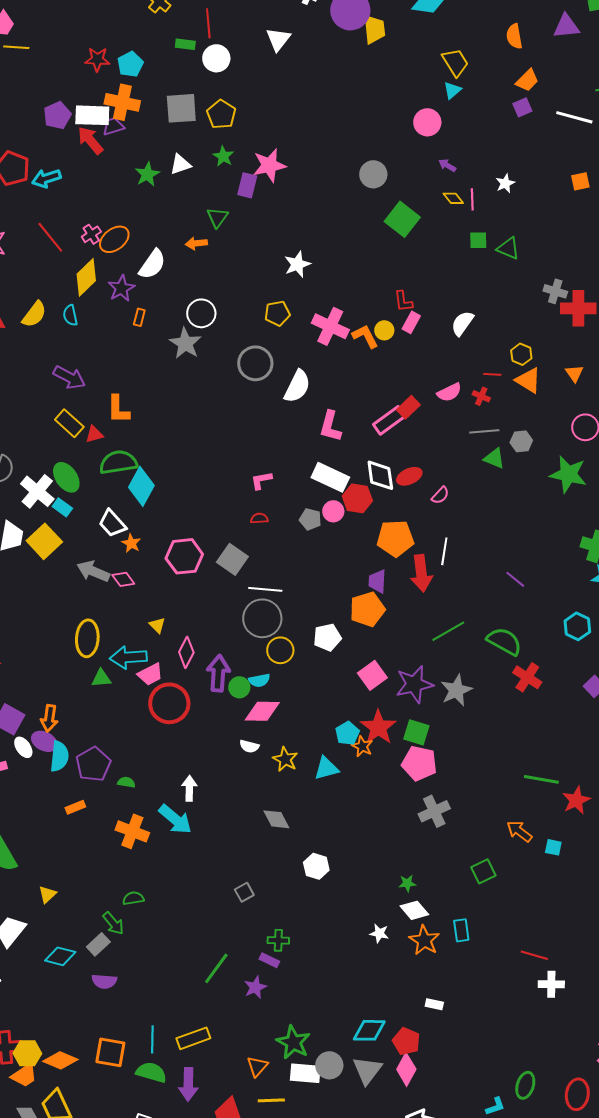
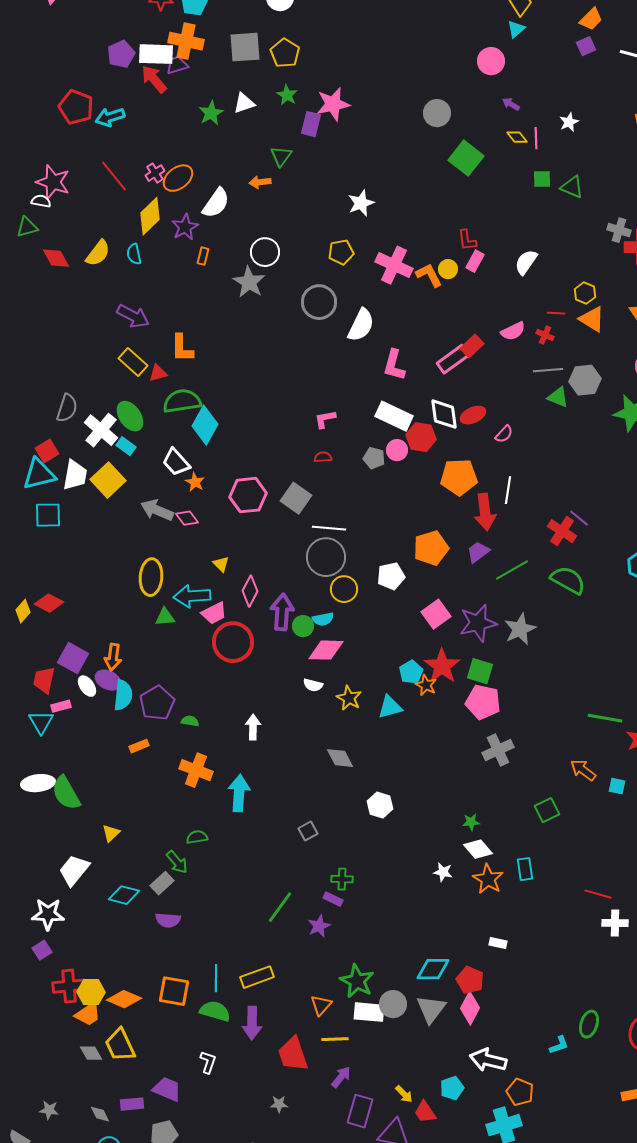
gray hexagon: (521, 441) -> (585, 380), size x1.4
purple trapezoid: (377, 581) -> (478, 552), moved, turned 50
red cross: (527, 677) -> (562, 531), moved
cyan arrow: (175, 819) -> (239, 793), moved, turned -126

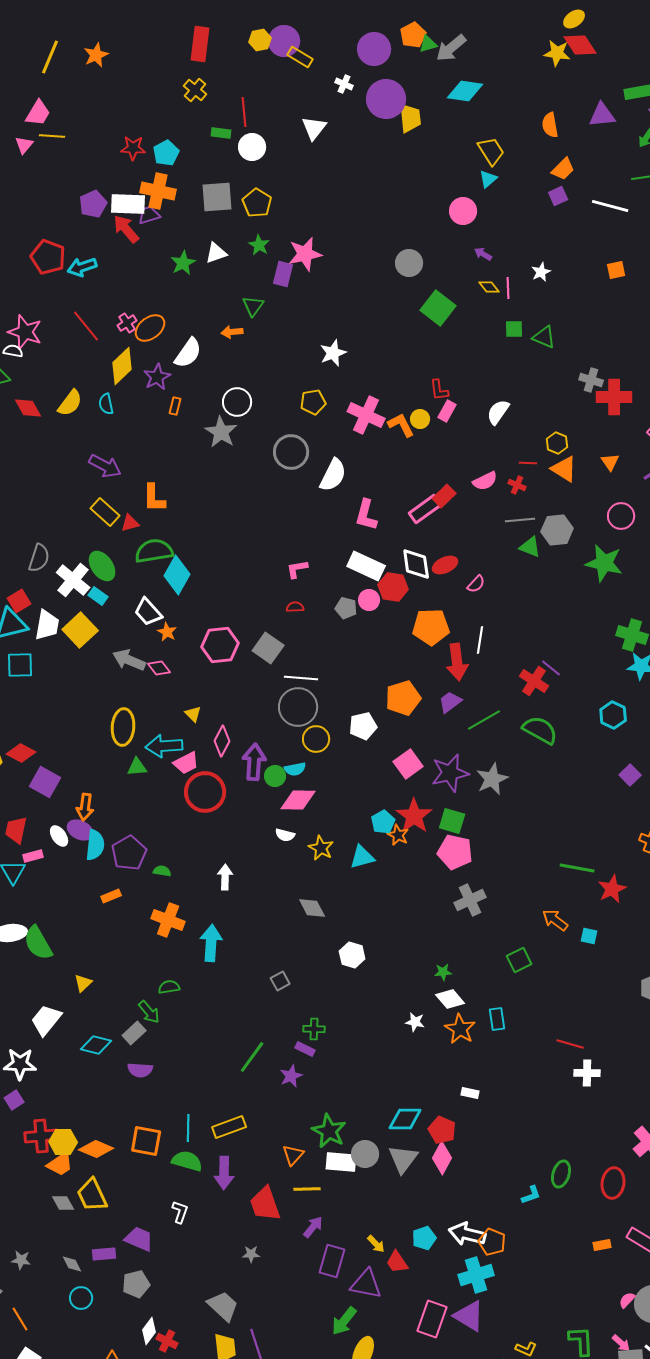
purple square: (73, 658) -> (45, 782), moved
white arrow: (488, 1060) -> (467, 1234), moved

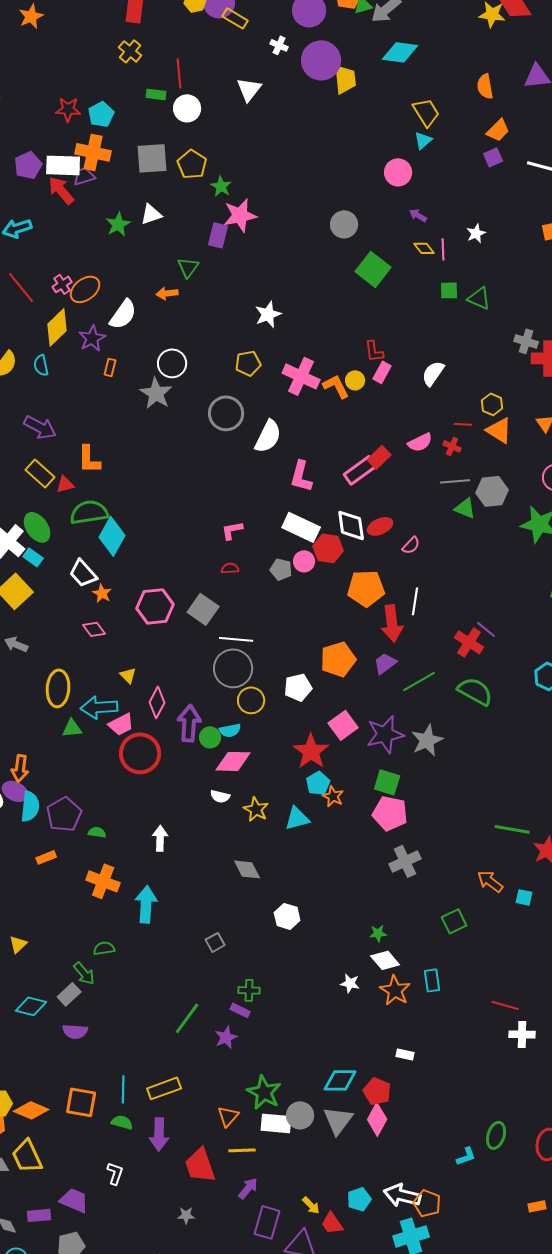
green star: (259, 245) -> (221, 186), moved
gray arrow: (129, 660) -> (16, 644), moved, size x0.7
red star: (414, 816) -> (311, 751), moved
green semicircle: (187, 1161) -> (122, 1122), size x0.7

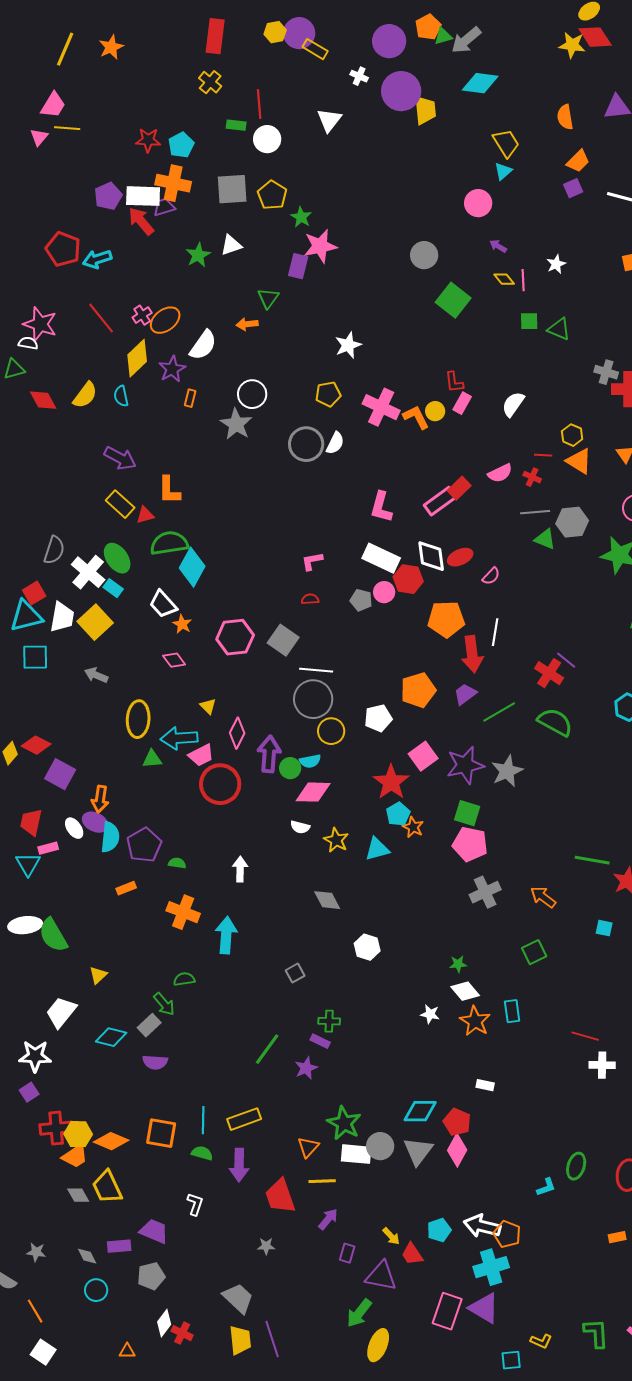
white semicircle: (268, 436) -> (335, 443), moved, size x0.7
orange arrow: (490, 881) -> (543, 897), moved
purple rectangle: (267, 1222) -> (347, 1253), size x0.6

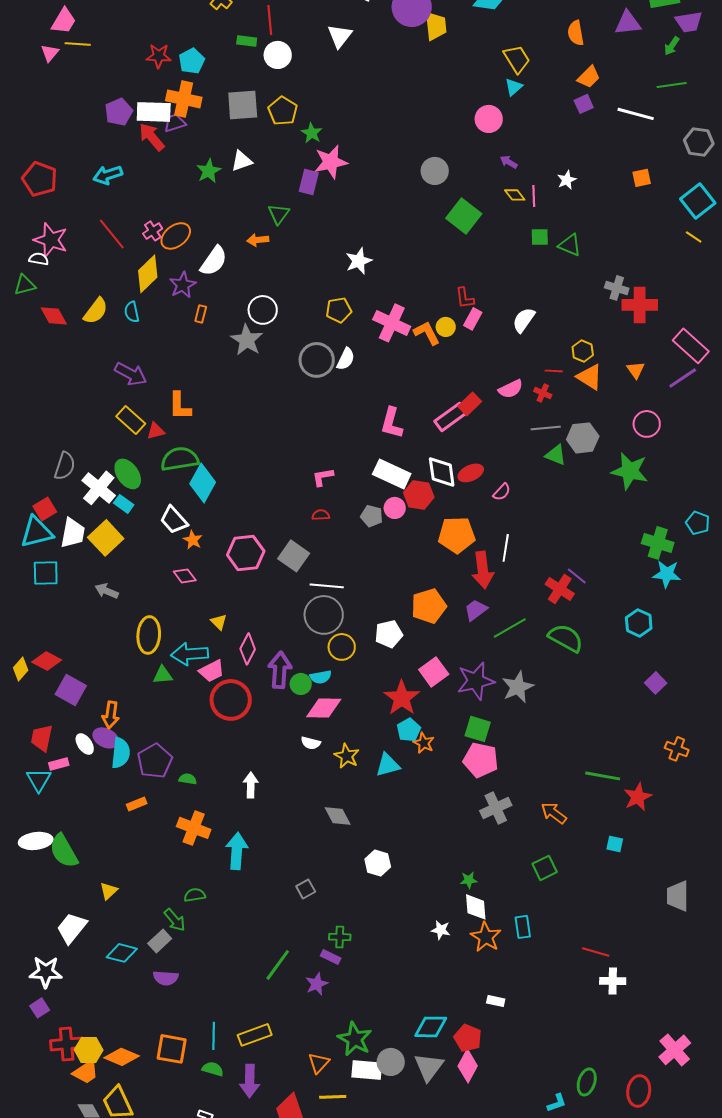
red pentagon: (63, 249) -> (40, 179), moved
white diamond: (465, 991) -> (476, 907), turned 36

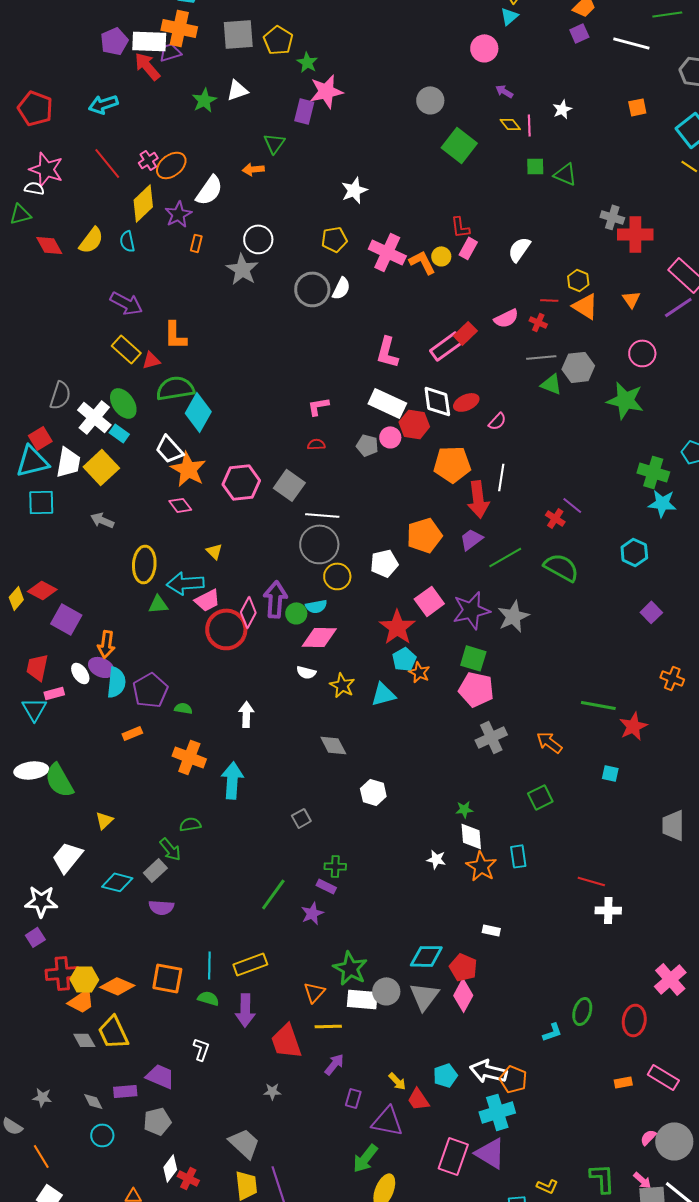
orange star: (193, 540) -> (188, 469), size x1.8
red cross: (560, 589) -> (555, 518), size x0.7
pink diamond: (248, 649) -> (248, 612), moved

